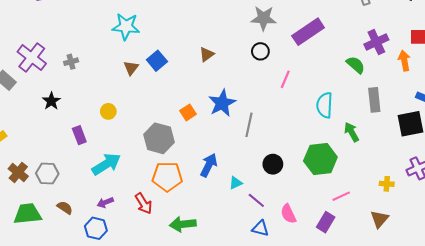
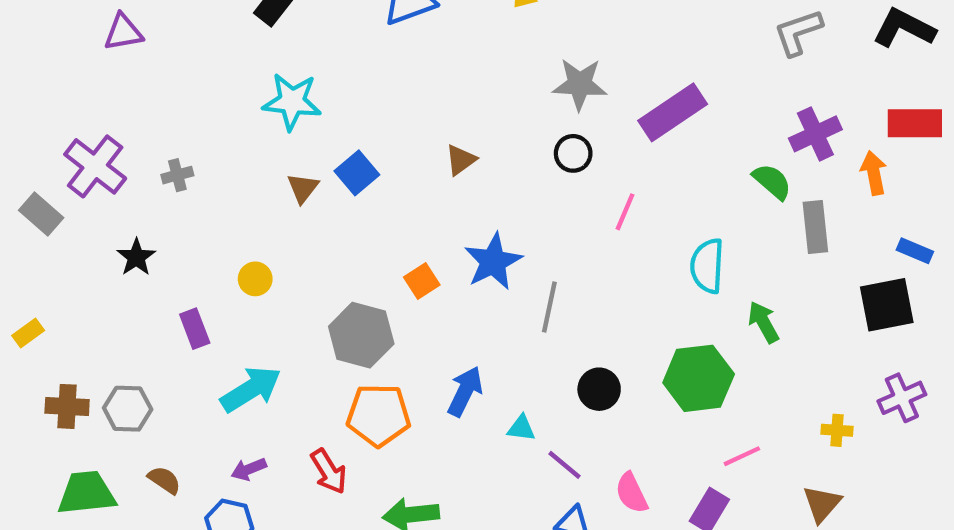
gray rectangle: (374, 100) -> (815, 227), moved
brown cross: (18, 172) -> (67, 406), turned -36
cyan triangle: (236, 183) -> (521, 428), turned 32

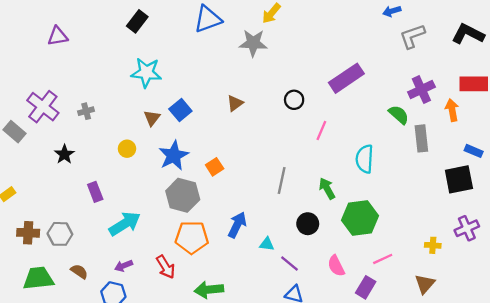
gray star: (580, 84) -> (253, 43), moved
blue star: (493, 262) -> (174, 156), moved
yellow circle: (255, 279) -> (127, 149), moved
green arrow: (763, 322) -> (327, 188), moved
pink semicircle: (632, 493) -> (336, 266), moved

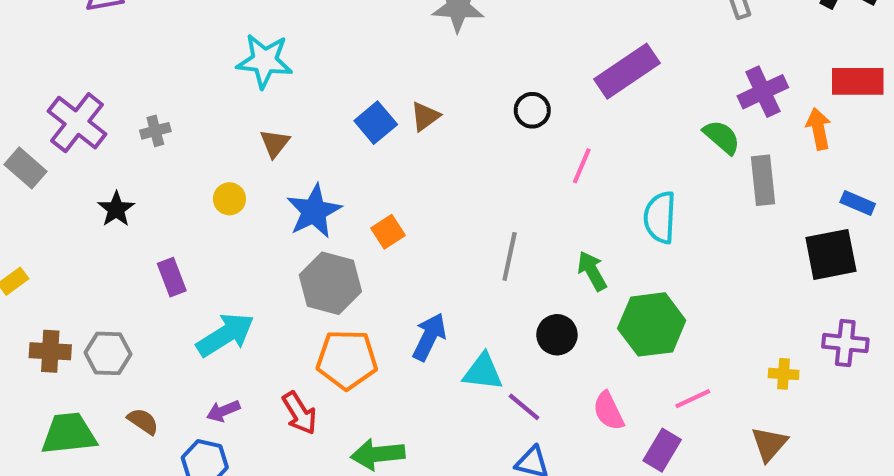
blue square: (180, 110) -> (376, 123), moved
purple cross: (467, 228) -> (845, 343), turned 30
cyan triangle: (267, 244) -> (483, 372), size x1.5

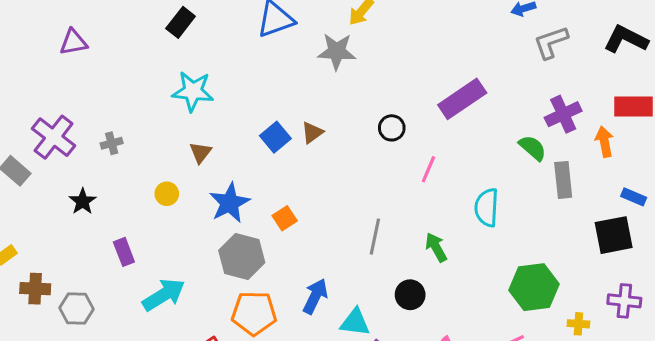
green hexagon: (652, 324) -> (534, 287), moved
brown cross: (50, 351) -> (35, 289), moved

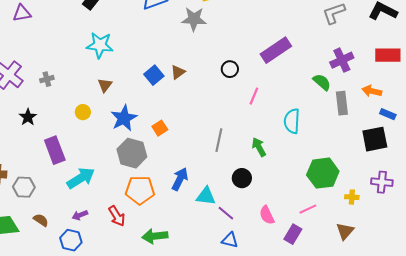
orange arrow: (604, 142) -> (372, 91), moved, turned -66
purple rectangle: (124, 252) -> (55, 150), size x1.5

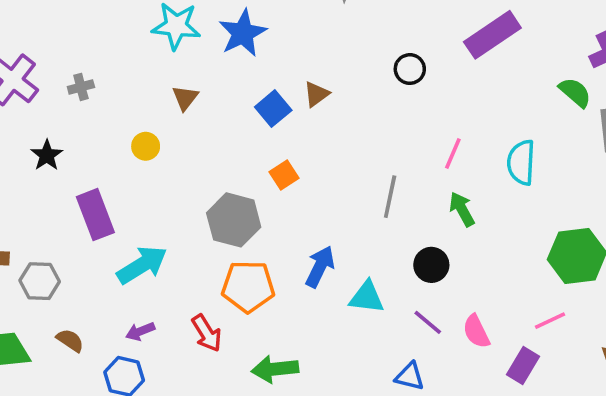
brown triangle: (178, 72) -> (316, 94), moved
blue square: (154, 75) -> (273, 109), moved
pink line: (254, 96) -> (453, 153), moved
blue star: (124, 118) -> (243, 33), moved
purple line: (226, 213) -> (428, 322), moved

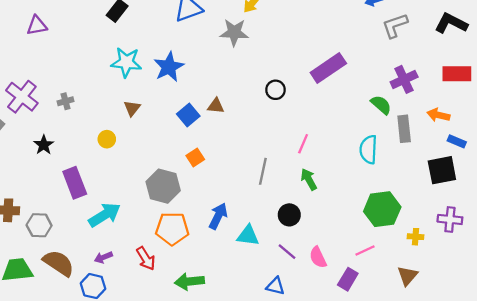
brown triangle: (316, 94) -> (216, 106), turned 42
cyan semicircle: (521, 162) -> (368, 149), moved
brown semicircle: (70, 340) -> (59, 263), size x1.8

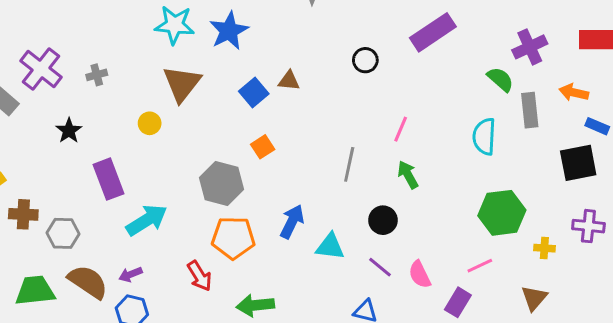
brown triangle: (132, 108) -> (182, 84), size x1.8
purple arrow: (103, 257) -> (131, 274), moved

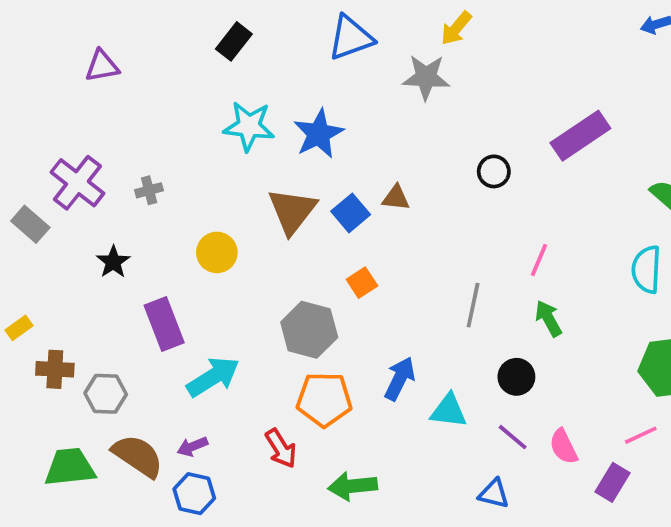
brown triangle: (182, 84) -> (292, 211), moved
yellow circle: (150, 123) -> (217, 252), size x1.4

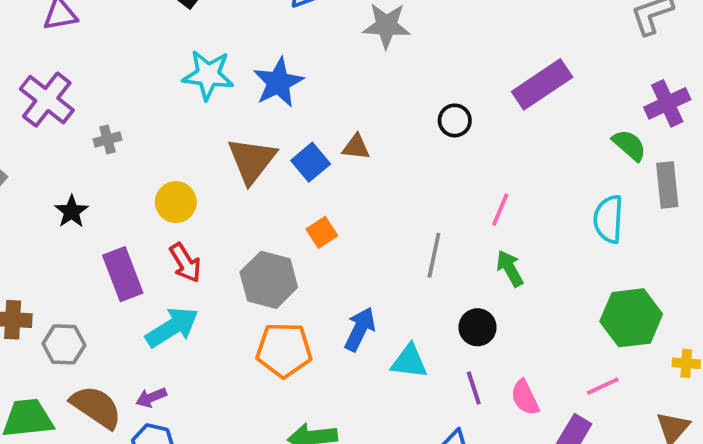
purple cross: (77, 183) -> (47, 100), moved
purple line: (513, 437) -> (474, 388), turned 32
red arrow: (281, 448) -> (185, 263), moved

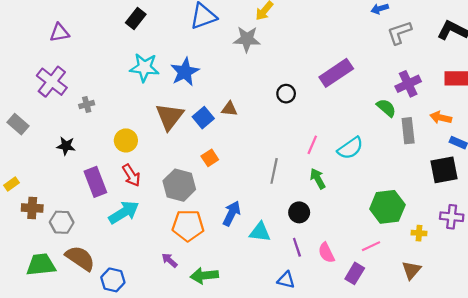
black star: (71, 212) -> (66, 146), turned -30
cyan semicircle: (608, 219) -> (350, 148), moved, turned -128
purple arrow: (151, 397) -> (169, 260), moved, turned 63

